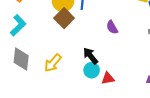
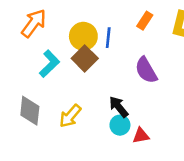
cyan L-shape: (18, 25) -> (49, 64), moved
purple semicircle: (112, 27) -> (146, 70), size x1.5

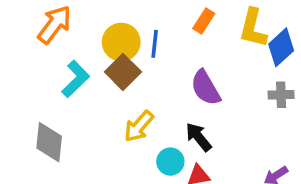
black arrow: (119, 107) -> (199, 137), moved
yellow arrow: (70, 116) -> (139, 126), moved

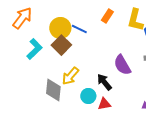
blue line: (155, 44) -> (79, 29), turned -70
purple semicircle: (206, 88) -> (122, 65), moved
gray diamond: (49, 142) -> (53, 90), moved

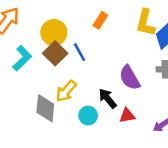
orange rectangle: (107, 16) -> (100, 20), moved
blue line: (79, 29) -> (80, 52), moved, turned 35
red triangle: (104, 104) -> (127, 116), moved

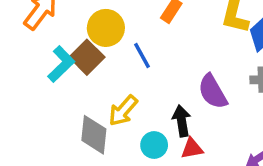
brown square: (55, 53) -> (87, 57), moved
black arrow: (108, 98) -> (182, 121), turned 30
red triangle: (127, 116) -> (192, 148), moved

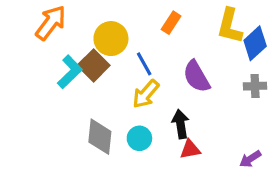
purple semicircle: (213, 92) -> (196, 77), moved
yellow arrow: (123, 111) -> (146, 94), moved
cyan circle: (154, 145) -> (139, 138), moved

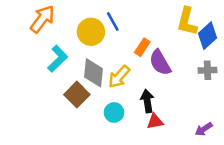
orange rectangle: (171, 23) -> (142, 47), moved
blue line: (144, 64) -> (113, 22), moved
brown square: (94, 65) -> (77, 95), moved
gray diamond: (100, 137) -> (94, 73), moved

